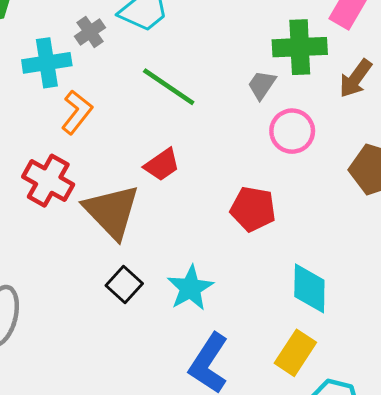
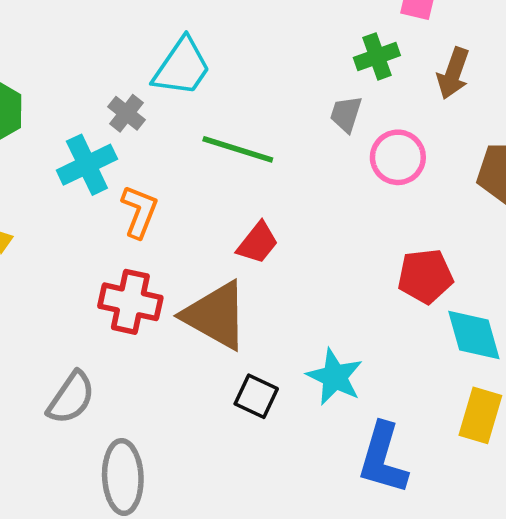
green cross: (300, 47) -> (377, 56), size x0.7
red pentagon: (253, 209) -> (425, 276), moved

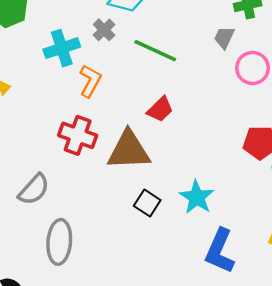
gray cross: (126, 113) -> (104, 30), moved
brown triangle: (216, 315) -> (129, 150), turned -39

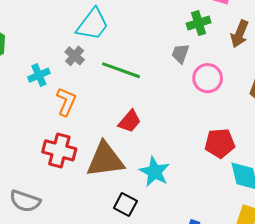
cyan cross: (62, 48) -> (39, 75), size x0.7
gray semicircle: (34, 189) -> (25, 201), turned 72
cyan star: (197, 197) -> (154, 172), moved

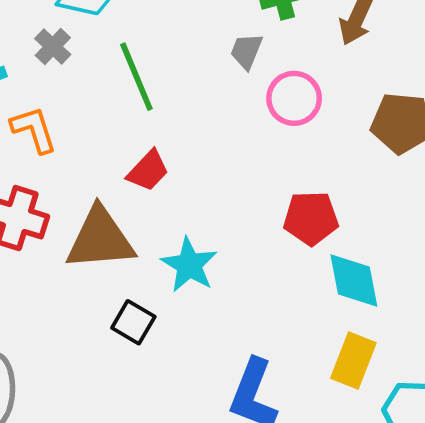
green line: (121, 70) -> (136, 77), turned 45
orange L-shape: (66, 102) -> (34, 130), turned -44

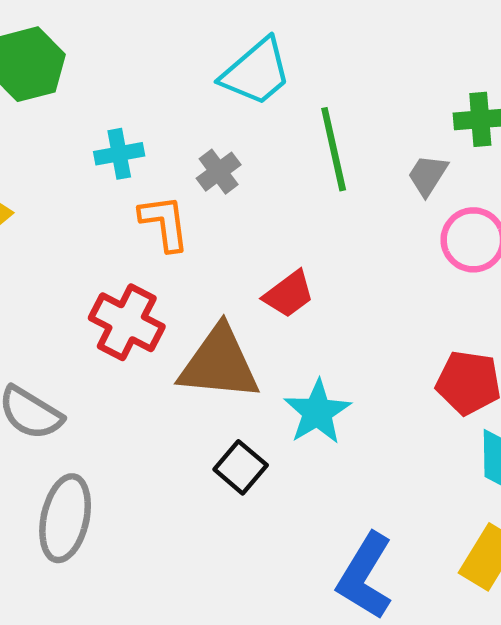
gray cross: (53, 47) -> (219, 172), moved
green line: (136, 77) -> (334, 149), moved

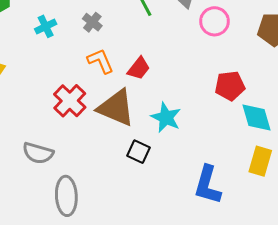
orange L-shape: (164, 223) -> (100, 61), moved
red cross: (127, 322) -> (70, 101), turned 32
brown triangle: (219, 363) -> (116, 108), turned 33

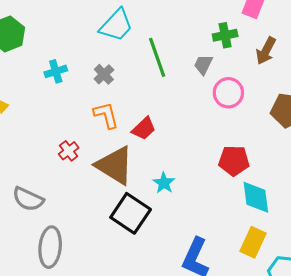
red cross: (70, 101) -> (69, 151), size x0.6
cyan star: (166, 117) -> (164, 183), size x0.7
black square: (138, 152) -> (131, 213), size x1.6

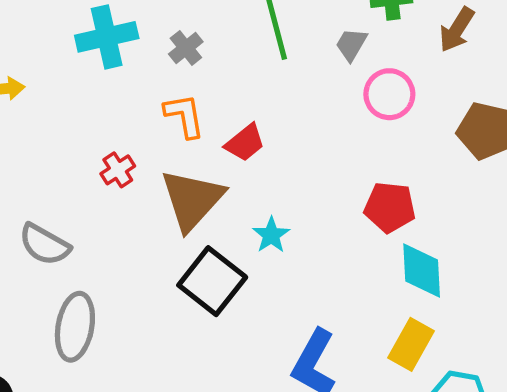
cyan cross: (56, 71) -> (107, 37), size x1.6
brown triangle: (115, 165) -> (192, 200), turned 36

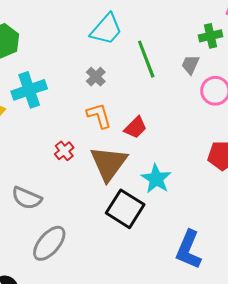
cyan cross: (107, 37) -> (29, 90), moved
cyan star: (271, 235) -> (156, 179), size x1.4
gray ellipse: (75, 327) -> (49, 243), turned 36

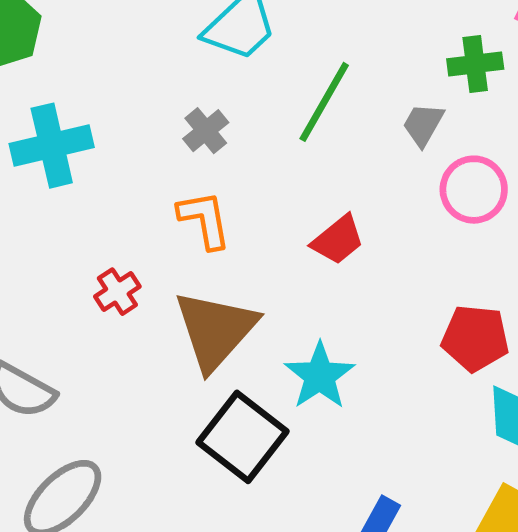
green line: (146, 59) -> (324, 102), turned 45
red trapezoid: (135, 127) -> (338, 240), moved

